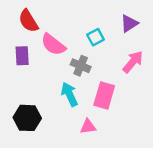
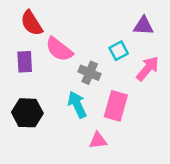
purple triangle: (129, 23) -> (143, 26), turned 36
cyan square: (96, 37) -> (119, 51), moved
black hexagon: (27, 118) -> (27, 113), moved

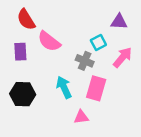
gray cross: (90, 73) -> (85, 61), moved

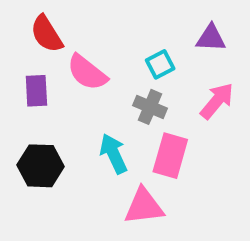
cyan square: (98, 42) -> (160, 64), moved
pink triangle: (81, 117) -> (144, 206), size x1.5

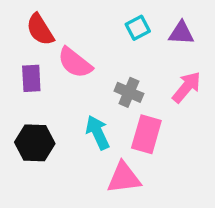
cyan square: (160, 64) -> (138, 28), moved

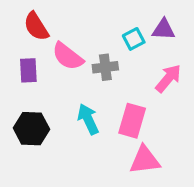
cyan square: (138, 28) -> (134, 39), moved
gray cross: (129, 92) -> (105, 67), moved, turned -30
pink triangle: (124, 178) -> (145, 160), moved

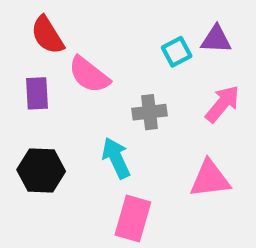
gray cross: (105, 67) -> (150, 112), moved
pink rectangle: (132, 121) -> (133, 218), moved
pink triangle: (145, 160) -> (210, 179), moved

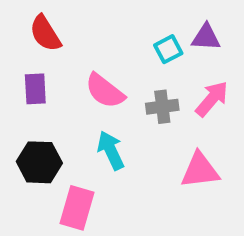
pink semicircle: (89, 75) -> (105, 91), moved
gray cross: (150, 112) -> (162, 107), moved
pink rectangle: (133, 218) -> (77, 208), moved

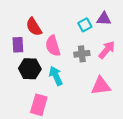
red semicircle: (45, 33) -> (34, 27), moved
pink semicircle: (105, 91) -> (53, 46), turned 35
black hexagon: (39, 162) -> (30, 69), moved

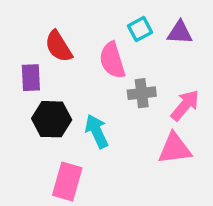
cyan square: (85, 25) -> (140, 29), moved
pink semicircle: (53, 46) -> (112, 60), moved
pink arrow: (107, 50) -> (185, 105), moved

